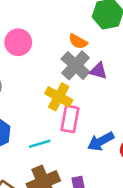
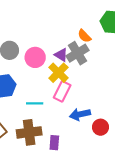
pink circle: (18, 42) -> (35, 57), moved
purple triangle: (98, 71) -> (61, 55), moved

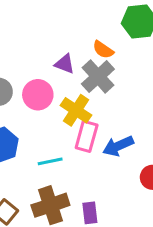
purple triangle: (61, 55) -> (65, 64), moved
blue arrow: (80, 114) -> (118, 146), moved

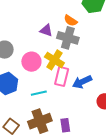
gray cross: (98, 76) -> (68, 38), turned -30
pink circle: (38, 95) -> (31, 62), moved

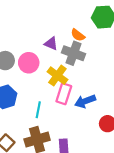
pink circle: (31, 62) -> (29, 63), moved
cyan line: (39, 93) -> (38, 110), turned -70

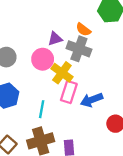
purple triangle: (51, 44) -> (55, 39), turned -40
pink circle: (29, 63) -> (43, 59), moved

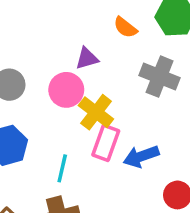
orange semicircle: (83, 30) -> (125, 27), moved
gray cross: (79, 49) -> (160, 77), moved

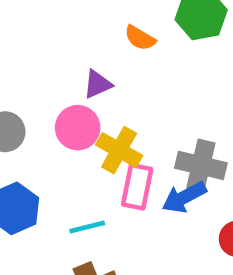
gray cross: (160, 77) -> (201, 165), moved
cyan line: (62, 168) -> (87, 227), turned 72

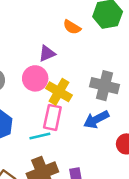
gray cross: (201, 165) -> (104, 86), moved
pink rectangle: (137, 187) -> (52, 117), moved

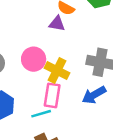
purple triangle: (47, 53) -> (57, 24), moved, turned 36

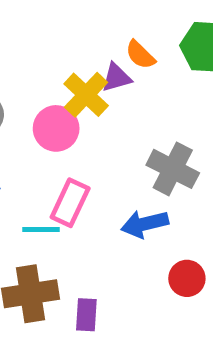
purple triangle: (57, 24) -> (116, 78), turned -42
yellow cross: (57, 71) -> (86, 95), moved

